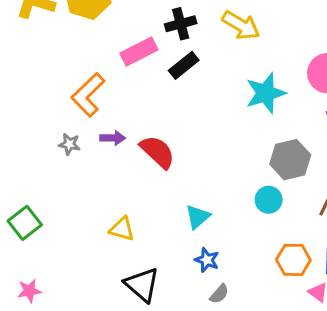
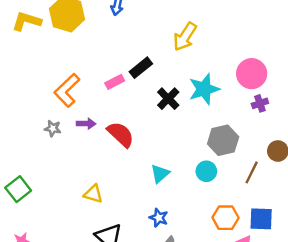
black cross: (181, 24) -> (168, 99), moved, turned -30
yellow arrow: (241, 25) -> (185, 37), turned 92
pink rectangle: (139, 52) -> (115, 82), moved, size x0.7
cyan triangle: (198, 217) -> (160, 174), moved

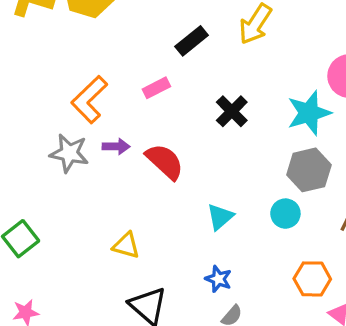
black rectangle: (141, 68) -> (192, 41), moved
cyan star: (204, 89) -> (309, 113), moved
gray star: (53, 128) -> (69, 153), size x1.6

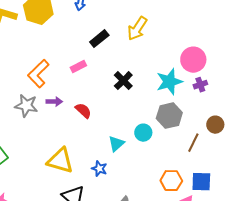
red semicircle: (165, 162) -> (83, 111), size x0.7
cyan circle: (285, 214) -> (143, 133), moved
yellow triangle: (126, 245) -> (60, 161), size x1.6
blue star: (218, 279) -> (99, 169), moved

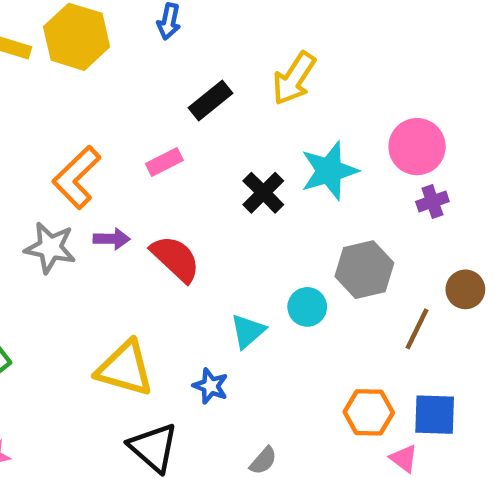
cyan star: (169, 82) -> (329, 171), moved
red semicircle: (83, 111) -> (175, 259), size x1.4

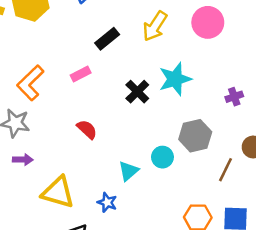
pink circle: (417, 147) -> (208, 22), moved
purple arrow: (112, 239) -> (23, 160), moved
red semicircle: (175, 259) -> (87, 129), size x0.7

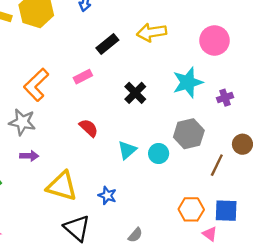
pink circle: (208, 22) -> (215, 40), moved
yellow arrow: (155, 26) -> (152, 32), turned 48
cyan star: (175, 79) -> (188, 82), moved
cyan triangle: (129, 171) -> (127, 150), moved

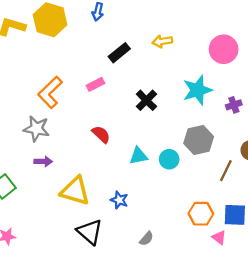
yellow arrow: (152, 32) -> (162, 41), size x0.7
cyan triangle: (127, 150) -> (139, 156), turned 30

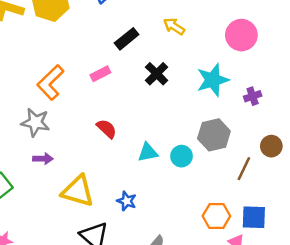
yellow arrow: (162, 41) -> (174, 26), turned 42
black cross: (146, 100) -> (157, 74), moved

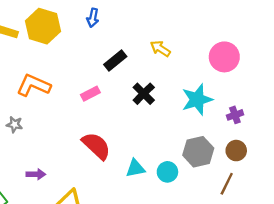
orange L-shape: (50, 82) -> (33, 85), moved, turned 68
gray star: (35, 122) -> (15, 124), moved, size x0.6
red semicircle: (107, 129) -> (96, 146), size x1.5
brown circle: (271, 146) -> (236, 151), moved

